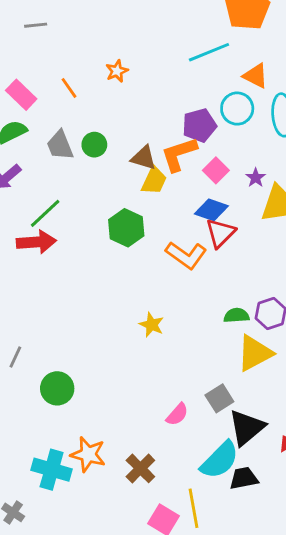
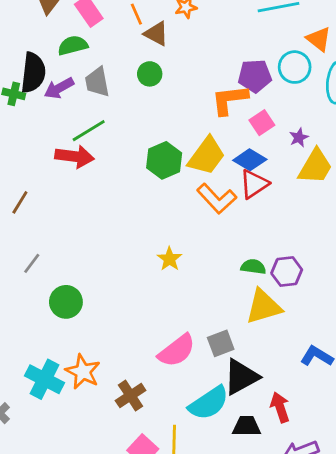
gray trapezoid: (60, 145) -> (97, 82), moved
brown triangle: (144, 158) -> (156, 34), moved
yellow trapezoid: (154, 181) -> (207, 156), moved, size x1.4
pink semicircle: (177, 414) -> (177, 351), size x1.6
black trapezoid: (244, 478) -> (247, 426), moved

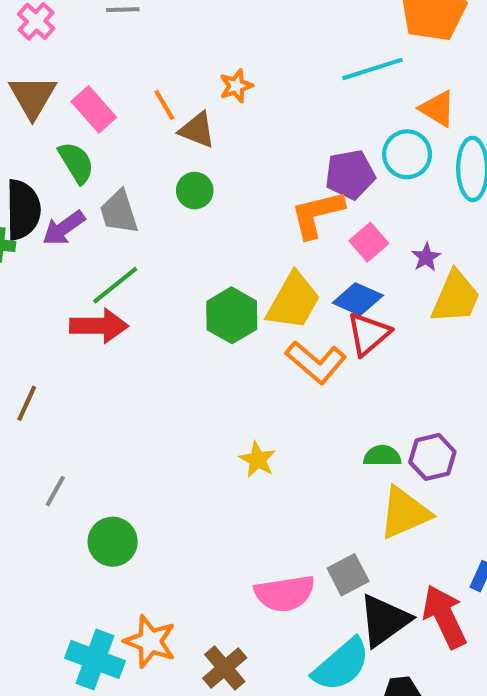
green semicircle: (73, 45) -> (76, 163), turned 80
pink semicircle: (177, 351) -> (285, 593), turned 36
red arrow: (280, 407) -> (444, 617), moved, size x1.4

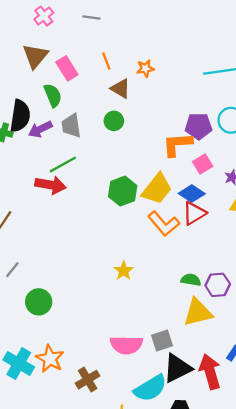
orange line: (164, 105) -> (106, 61), moved

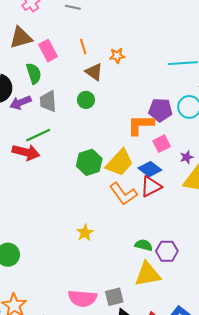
brown triangle: (35, 56) -> (21, 38), turned 30

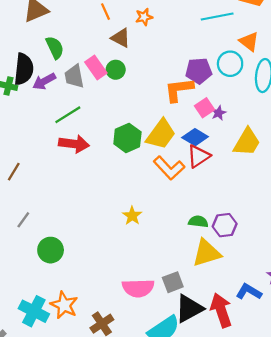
pink rectangle: (48, 51) -> (96, 68), moved
red arrow: (26, 152) -> (74, 144), moved
purple star: (187, 157) -> (219, 113), moved

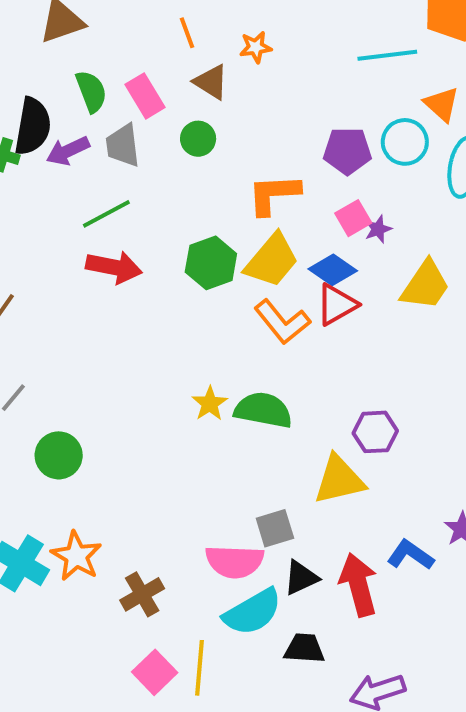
pink rectangle: (96, 68) -> (145, 96), moved
orange L-shape: (179, 90) -> (274, 194), moved
green semicircle: (198, 222) -> (263, 410), moved, size x1.6
pink semicircle: (138, 288) -> (235, 561), moved
black triangle: (189, 309) -> (301, 578), size x0.7

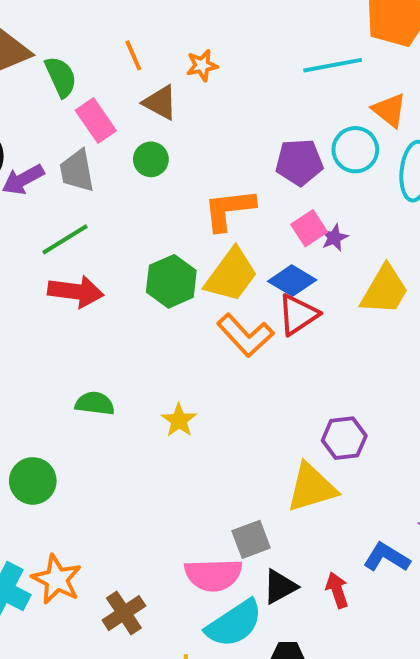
green semicircle: (91, 91) -> (61, 77), moved
green semicircle: (263, 410) -> (95, 403), moved, size x0.7
red arrow: (358, 585) -> (337, 590), size x0.6

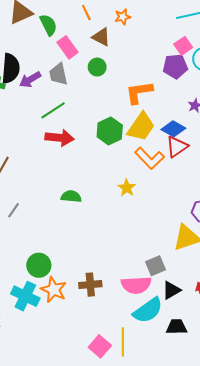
pink square: (309, 228) -> (183, 46), moved
yellow star: (179, 420) -> (127, 188), moved
green circle: (33, 481) -> (39, 265), moved
brown cross: (124, 613) -> (90, 285), moved, turned 30

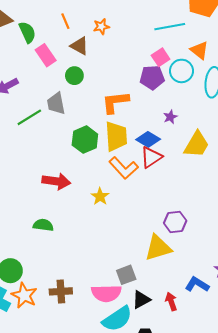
gray trapezoid: (58, 74) -> (56, 103), moved
yellow trapezoid: (141, 127) -> (116, 136), turned -40
red arrow: (59, 138) -> (56, 181), moved
green semicircle: (71, 196) -> (43, 225), moved

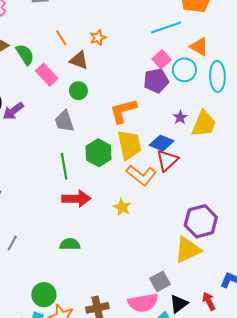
green line: (29, 117) -> (64, 166), moved, turned -60
yellow trapezoid: (197, 144) -> (204, 124), moved
purple hexagon: (175, 222) -> (201, 221), size x1.4

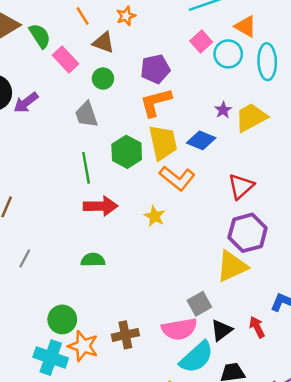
purple pentagon: (156, 81) -> (155, 69), moved
yellow trapezoid: (204, 124) -> (251, 117), turned -140
red triangle: (167, 160) -> (241, 186), moved

